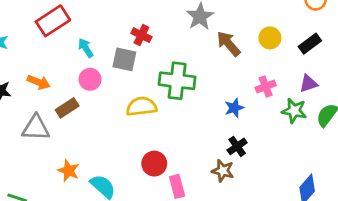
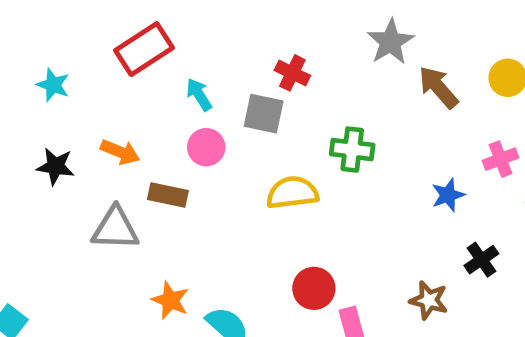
green cross: (177, 81) -> (352, 150), size x0.7
brown rectangle: (67, 108) -> (168, 195), turned 45
black cross: (237, 146) -> (481, 260), moved

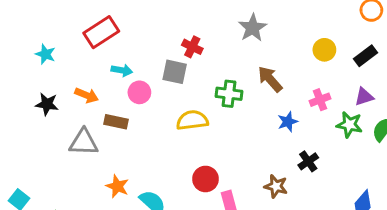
brown arrow: (438, 87) -> (270, 79), moved
cyan arrow: (199, 95) -> (122, 70), moved, turned 132

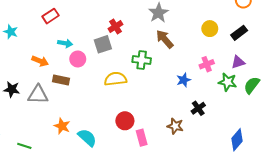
red rectangle: (101, 32) -> (51, 16), size x0.7
red cross: (192, 47) -> (115, 26), turned 32
gray square: (175, 72) -> (103, 44), turned -30
brown arrow: (270, 79) -> (165, 39), moved
black star: (47, 104) -> (12, 89), moved

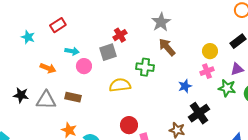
yellow circle: (210, 29) -> (210, 51), moved
cyan star: (11, 32) -> (28, 37), moved
brown rectangle: (61, 80) -> (73, 97), moved
black cross: (198, 108) -> (199, 113), size x1.5

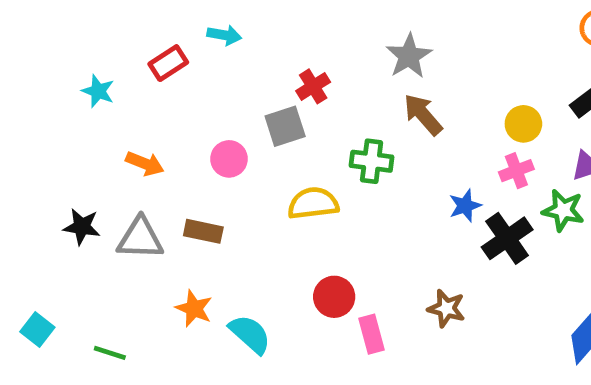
cyan arrow: (72, 51) -> (224, 35), moved
black cross: (199, 113) -> (507, 238), moved

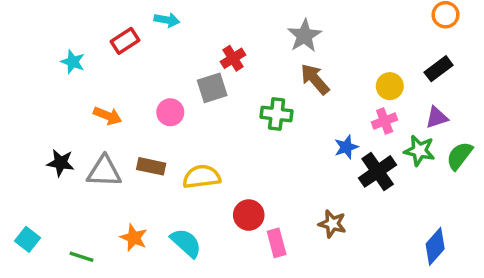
yellow semicircle: (313, 203) -> (202, 177), moved
orange star: (194, 308) -> (134, 238), moved

